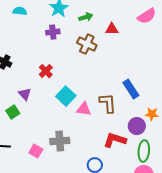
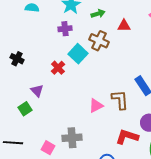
cyan square: (66, 96) -> (78, 54), moved
pink triangle: (84, 109) -> (96, 106), turned -35

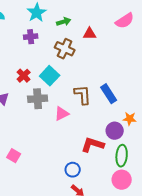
cyan square: (78, 54) -> (50, 76), moved
brown L-shape: (120, 100) -> (83, 95), moved
gray cross: (72, 138) -> (38, 99), moved

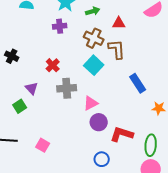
cyan square: (50, 76) -> (94, 65), moved
brown L-shape: (83, 95) -> (117, 49), moved
purple circle: (115, 131) -> (99, 122), moved

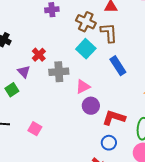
red cross: (53, 65) -> (39, 55), moved
blue rectangle: (138, 83) -> (118, 66), moved
blue circle: (102, 159) -> (109, 143), moved

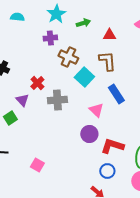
brown cross: (86, 22) -> (68, 57), moved
pink triangle: (83, 87) -> (96, 110), moved, turned -49
pink square: (35, 129) -> (37, 165), moved

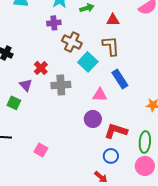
pink triangle: (96, 110) -> (100, 95), turned -42
green square: (10, 118) -> (14, 103), turned -32

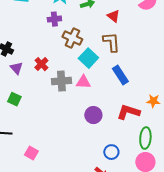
red triangle: (113, 20) -> (113, 16), turned 40
purple triangle: (26, 85) -> (16, 68), moved
pink triangle: (100, 95) -> (83, 82), moved
red L-shape: (116, 131) -> (128, 112), moved
pink square: (41, 150) -> (31, 153), moved

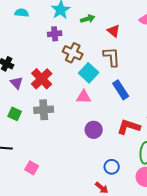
red cross: (41, 64) -> (42, 79), size x1.5
gray cross: (61, 81) -> (44, 110), moved

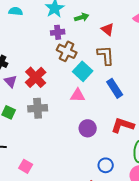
purple cross: (55, 34) -> (58, 32), moved

